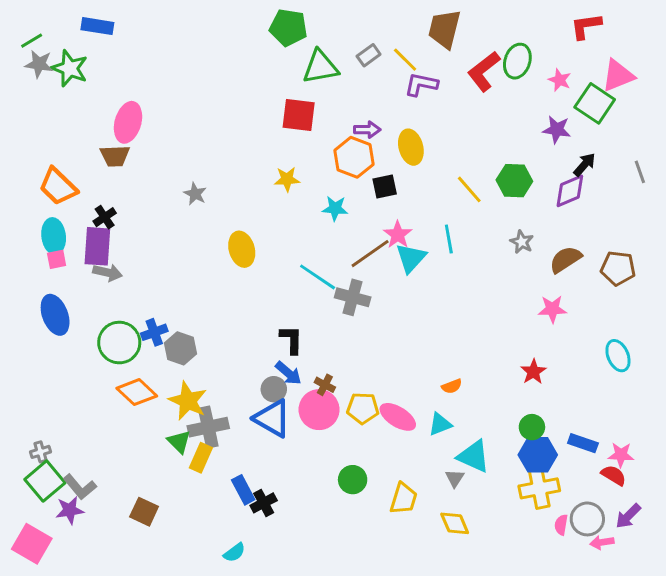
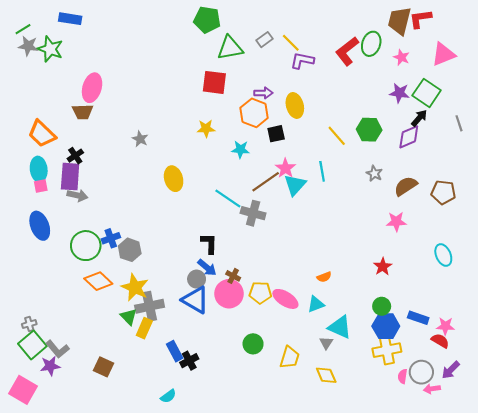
brown trapezoid: (444, 29) -> (399, 21), moved
green square: (595, 103) -> (427, 93), moved

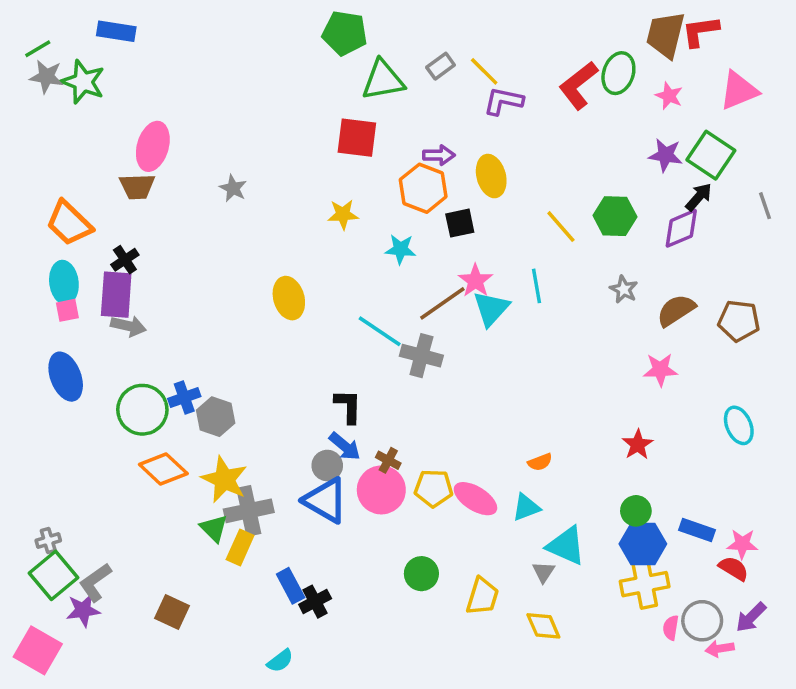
gray star: (140, 139) -> (233, 188), moved
gray L-shape: (58, 349) -> (95, 582), turned 95

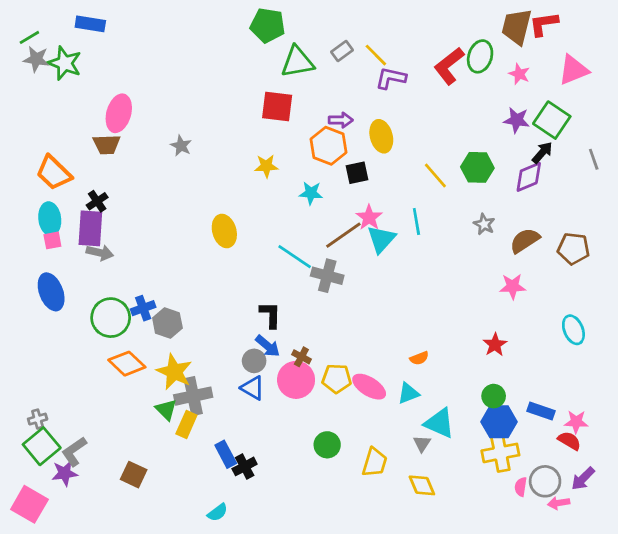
blue triangle: (325, 500) -> (253, 388), size x0.7

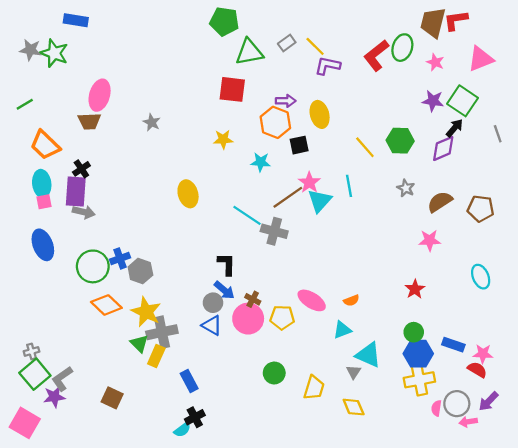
green line: (29, 37) -> (25, 104), moved
pink ellipse: (369, 387) -> (312, 300), moved
black cross: (245, 466) -> (195, 417), moved

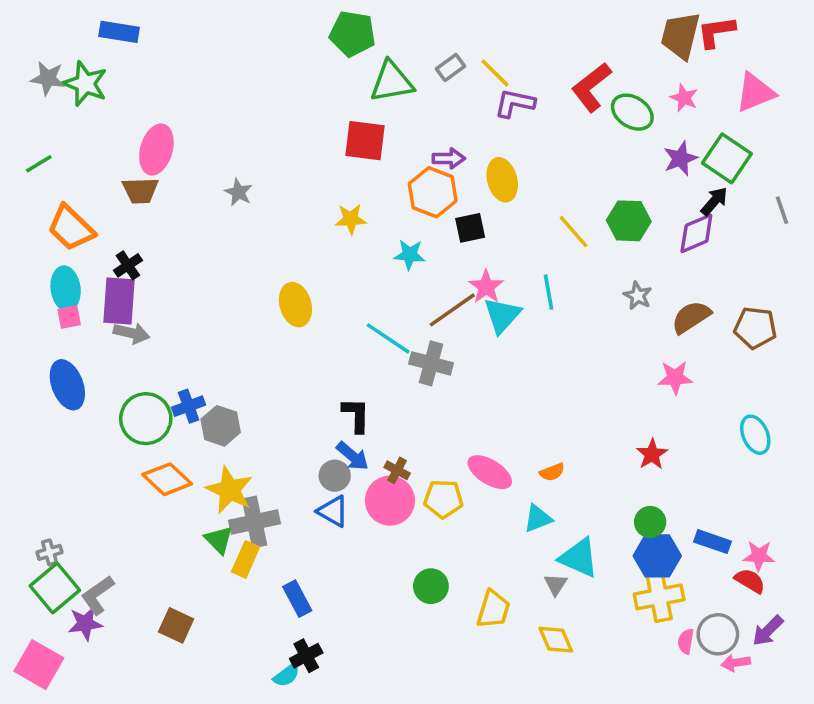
green ellipse: (402, 48) -> (632, 112), moved, turned -75
purple star: (433, 101) -> (680, 158), turned -30

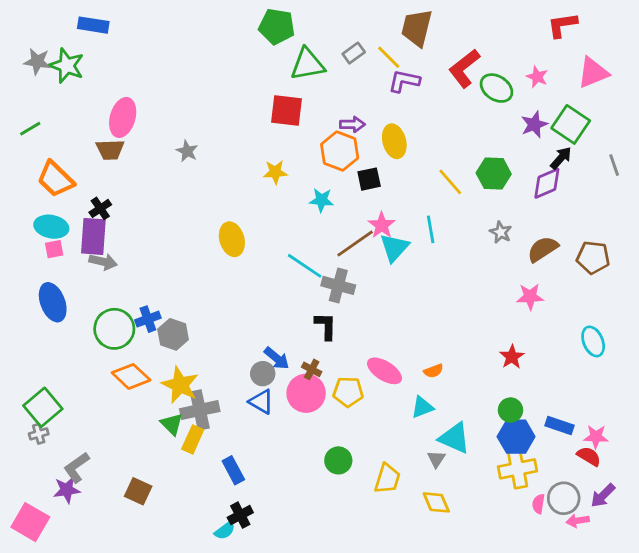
brown trapezoid: (680, 35) -> (417, 28), moved
cyan ellipse: (66, 289) -> (51, 227), turned -72
black L-shape: (356, 415) -> (326, 326), moved
green square: (55, 588) -> (43, 407), moved

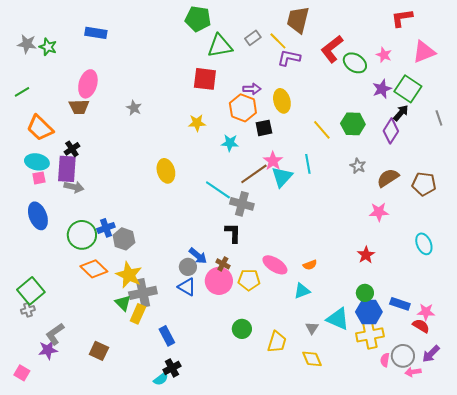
blue rectangle: (93, 25) -> (96, 33), moved
green star: (67, 66) -> (48, 47), size x0.7
purple diamond: (547, 183) -> (391, 131), turned -35
cyan triangle: (454, 438) -> (338, 319), moved
pink square: (30, 522) -> (22, 373), size x0.6

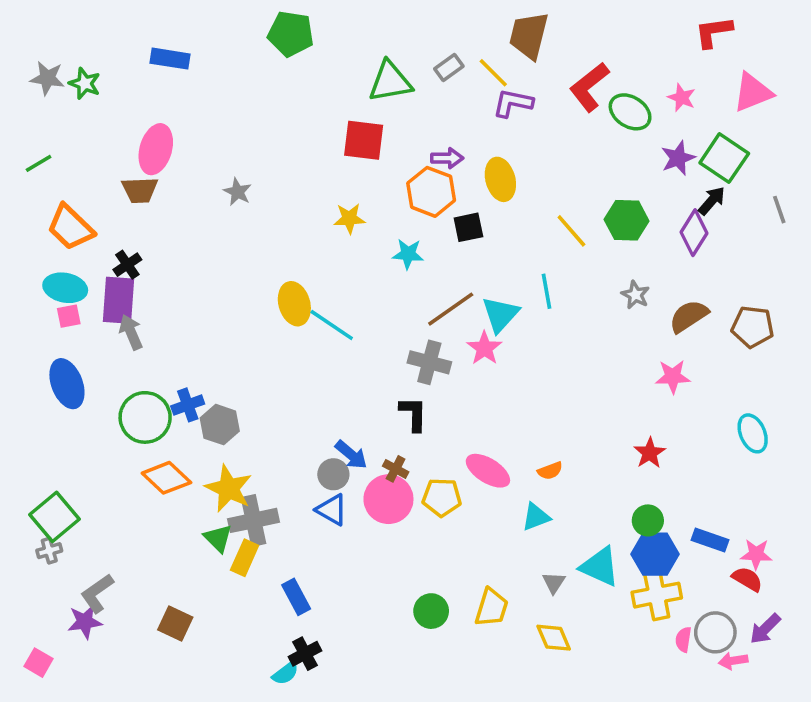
green pentagon: (198, 19) -> (291, 34), moved
pink star: (273, 161) -> (484, 348), moved
gray arrow: (74, 187) -> (131, 332), turned -126
cyan line: (218, 190) -> (332, 325), moved
green circle: (242, 329) -> (431, 611), moved

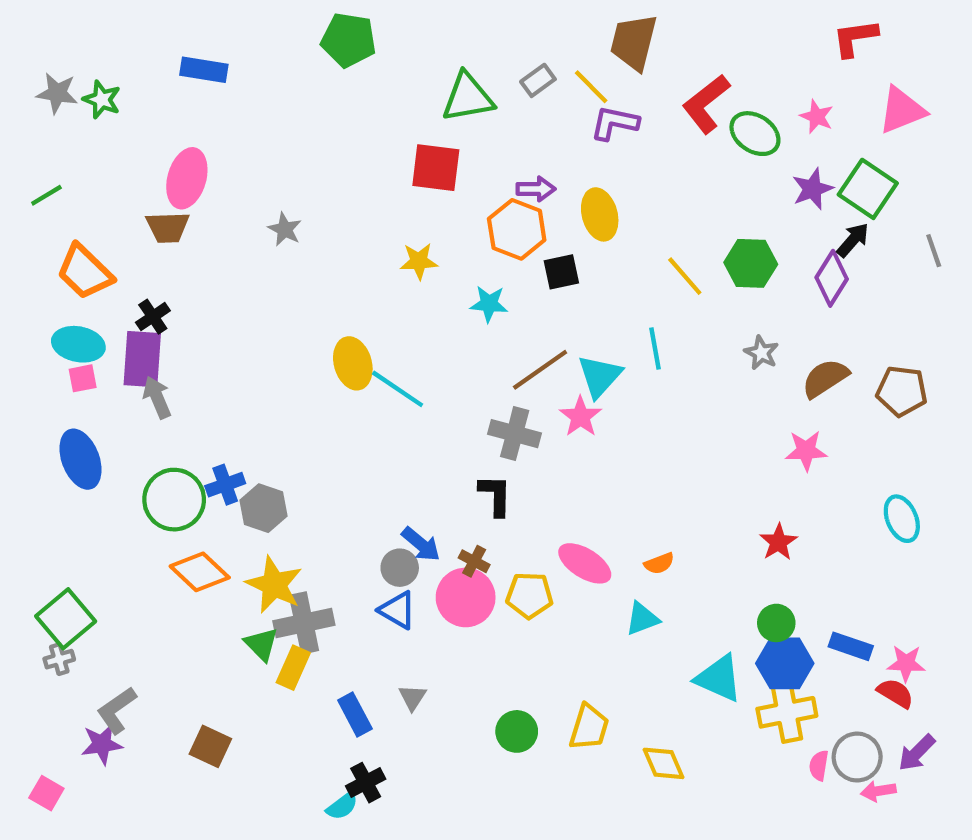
gray triangle: (554, 583) -> (412, 697), moved

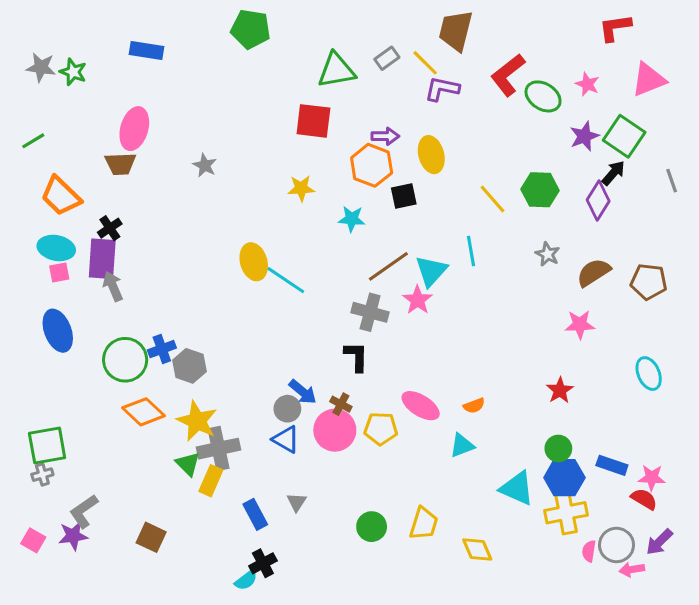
green square: (66, 619) -> (47, 445), turned 30
pink square: (46, 793) -> (33, 540), moved

